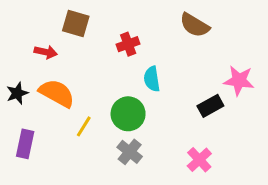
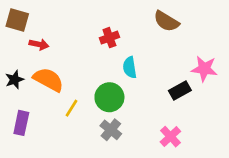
brown square: (76, 24) -> (17, 20), moved

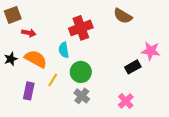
brown square: (17, 20) -> (13, 15), turned -36
red cross: (109, 38) -> (81, 28), size x1.6
cyan semicircle: (130, 67) -> (64, 50), moved
purple rectangle: (21, 123) -> (29, 91), moved

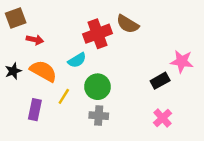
brown semicircle: (123, 16) -> (128, 24), moved
cyan semicircle: (64, 50) -> (77, 60), turned -112
gray cross: (82, 96) -> (99, 116), turned -35
pink cross: (126, 101) -> (163, 118), moved

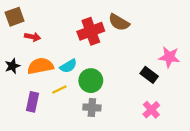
cyan semicircle: (77, 60) -> (68, 66), moved
orange semicircle: (43, 71) -> (40, 66), turned -40
black rectangle: (160, 81) -> (149, 75), turned 66
yellow line: (64, 96) -> (59, 90), turned 32

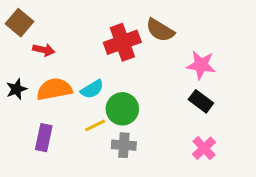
brown square: (15, 17) -> (19, 23), turned -30
pink star: (169, 57) -> (201, 65), moved
yellow line: (59, 90) -> (95, 125), moved

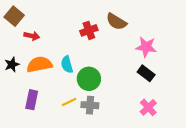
red cross: (122, 42) -> (89, 30), size x0.7
cyan semicircle: (92, 89) -> (67, 64), turned 105
yellow line: (95, 125) -> (69, 102), moved

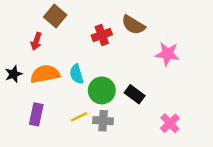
brown square: (14, 16) -> (55, 16), moved
red arrow: (32, 36) -> (36, 41), turned 96
black rectangle: (146, 73) -> (135, 94), moved

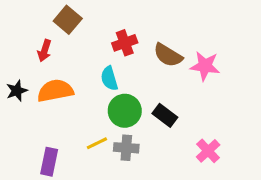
brown semicircle: (133, 25) -> (168, 55), moved
cyan semicircle: (77, 74) -> (109, 78), moved
purple rectangle: (36, 114) -> (49, 162), moved

